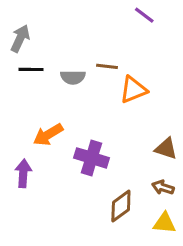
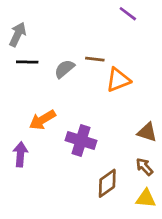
gray semicircle: (73, 77) -> (64, 69), turned 140
brown arrow: (163, 187) -> (144, 167), turned 30

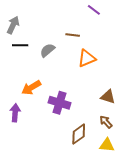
brown line: (95, 59) -> (73, 35), moved

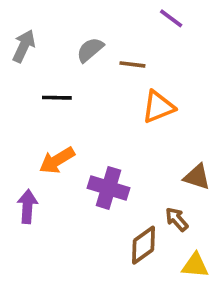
black line: (20, 45) -> (57, 98), moved
gray semicircle: (47, 50) -> (90, 50), moved
brown arrow: (106, 122) -> (177, 219), moved

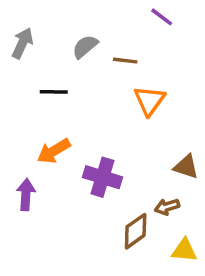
orange triangle: (158, 107) -> (150, 101), turned -32
brown arrow: (177, 219) -> (167, 207), turned -65

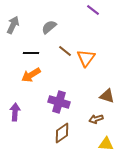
brown line: (125, 61) -> (65, 51), moved, turned 32
orange arrow: (54, 151) -> (31, 75), moved
brown diamond: (136, 231) -> (62, 133), moved

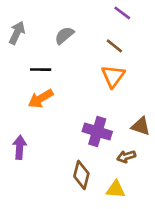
brown line: (65, 51) -> (114, 46), moved
purple cross: (59, 102) -> (97, 131), moved
brown diamond: (62, 133) -> (81, 175), turned -40
yellow triangle: (106, 144) -> (116, 189), moved

